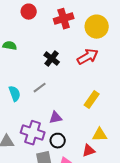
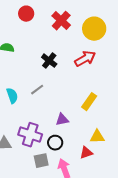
red cross: (64, 19) -> (61, 21), turned -30
purple triangle: (56, 118) -> (62, 120), moved

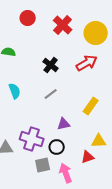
gray line: (37, 90) -> (51, 94), moved
cyan semicircle: (12, 96) -> (15, 91), moved

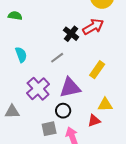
black cross: (51, 65) -> (71, 34), moved
purple triangle: (64, 124) -> (70, 88), size x1.6
purple cross: (32, 139) -> (38, 89), moved, turned 30

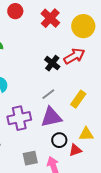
gray line: (57, 58) -> (48, 94), moved
purple cross: (38, 89) -> (19, 118), turned 30
black circle: (63, 111) -> (59, 140), moved

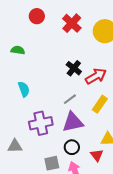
red arrow: (74, 56) -> (96, 76), moved
black circle: (59, 140) -> (72, 147), moved
red triangle: (75, 150) -> (97, 155), turned -48

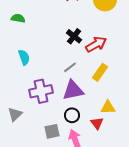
gray triangle: (15, 146) -> (15, 114), turned -42

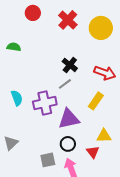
red arrow: (96, 44) -> (105, 73), moved, turned 50
cyan semicircle: (24, 57) -> (17, 98), moved
gray line: (70, 67) -> (65, 84), moved
purple cross: (41, 91) -> (45, 103), moved

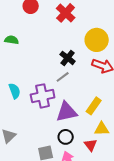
yellow circle: (101, 28) -> (97, 40), moved
yellow rectangle: (96, 101) -> (94, 106), moved

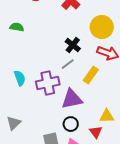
yellow rectangle: (94, 106) -> (91, 75), moved

